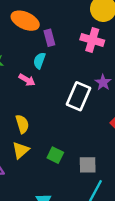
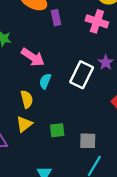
cyan semicircle: (39, 61) -> (45, 81), moved
pink arrow: (27, 80) -> (33, 57), size x1.5
green square: (55, 155) -> (57, 130), turned -35

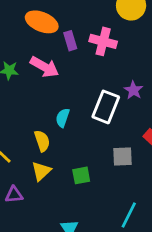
pink cross: (97, 21) -> (103, 41), moved
pink arrow: (33, 57) -> (44, 67), moved
gray square: (88, 141) -> (122, 157), moved

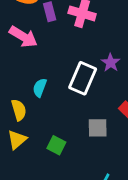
green square: (81, 175) -> (56, 145), turned 36

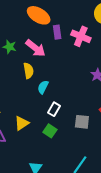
white rectangle: (83, 78) -> (54, 109), moved, size x0.6
yellow semicircle: (19, 110) -> (28, 71), moved

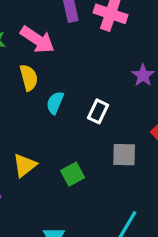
white rectangle: (54, 109) -> (98, 111), moved
green square: (50, 131) -> (73, 174), turned 32

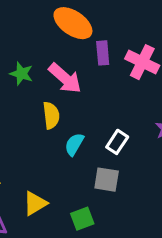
white rectangle: (98, 111) -> (117, 142), moved
gray square: (124, 155) -> (107, 180), moved

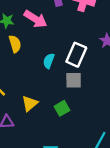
yellow semicircle: (51, 115) -> (15, 44), moved
white rectangle: (117, 142) -> (76, 55), size x1.5

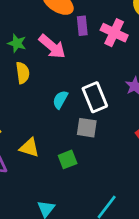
white rectangle: (76, 55) -> (95, 97), turned -55
yellow triangle: (30, 103) -> (29, 148), turned 49

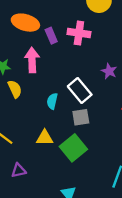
pink arrow: (52, 46) -> (32, 60), turned -115
yellow triangle: (29, 148) -> (45, 138), moved
green square: (68, 159) -> (73, 148), size x1.6

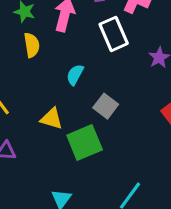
white rectangle: (80, 90) -> (114, 34), moved
gray square: (81, 117) -> (106, 106), turned 30

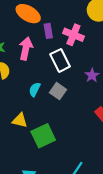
gray square: (106, 106) -> (58, 91), moved

